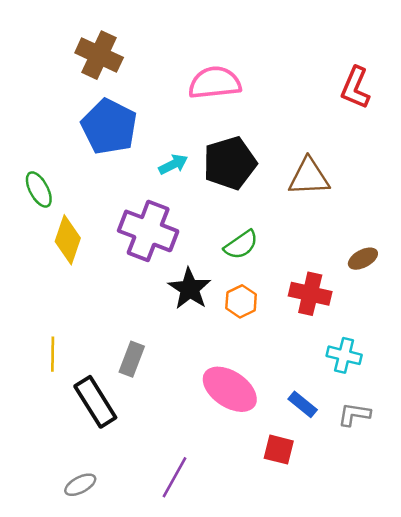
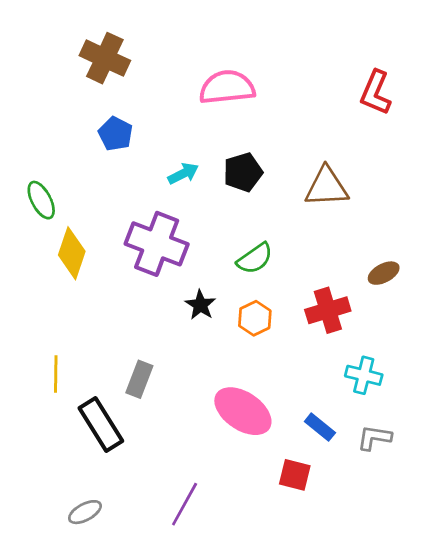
blue pentagon: (109, 127) -> (115, 134), size x0.6
black pentagon: (230, 163) -> (243, 172), size x0.7
black star: (190, 289) -> (200, 305), size x0.7
red cross: (310, 294) -> (328, 310), turned -30

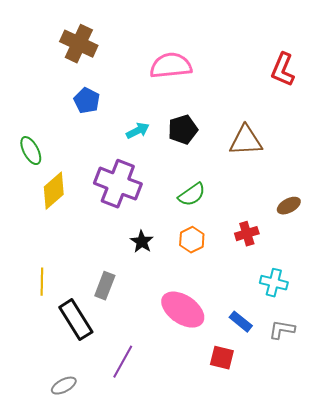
yellow diamond: (72, 253) -> (54, 191), turned 30
black star: (200, 305) -> (142, 242), moved
red cross: (328, 310) -> (247, 234), size x0.7
purple line: (185, 504) -> (123, 362), moved

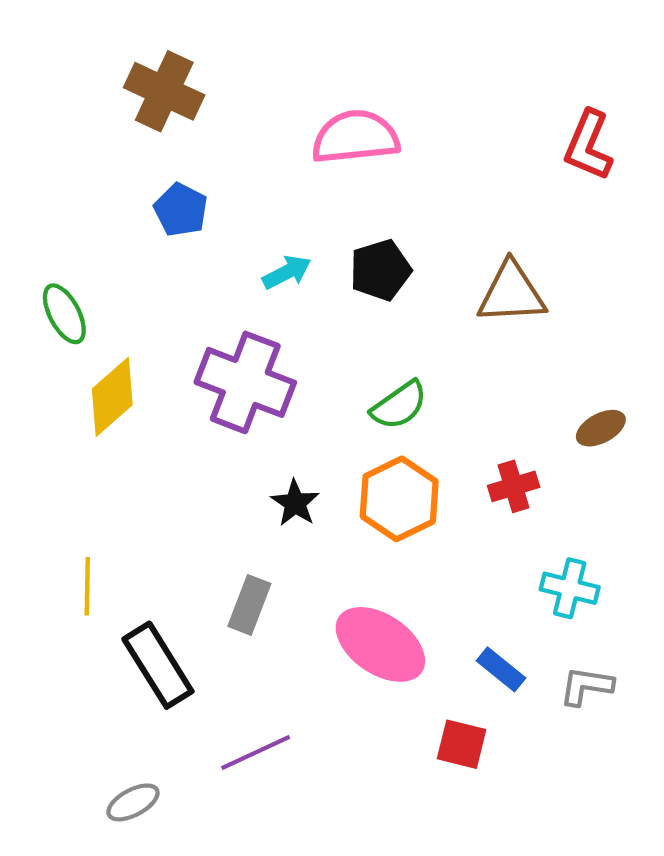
orange hexagon: (192, 240) -> (399, 499), size x1.5
gray rectangle: (105, 286) -> (249, 605), moved
purple line: (123, 362) -> (256, 753), turned 36

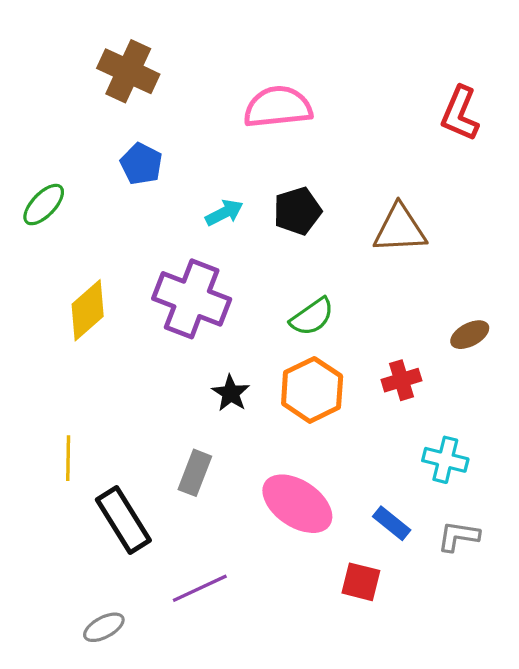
green ellipse: (64, 314) -> (44, 205), moved, turned 72

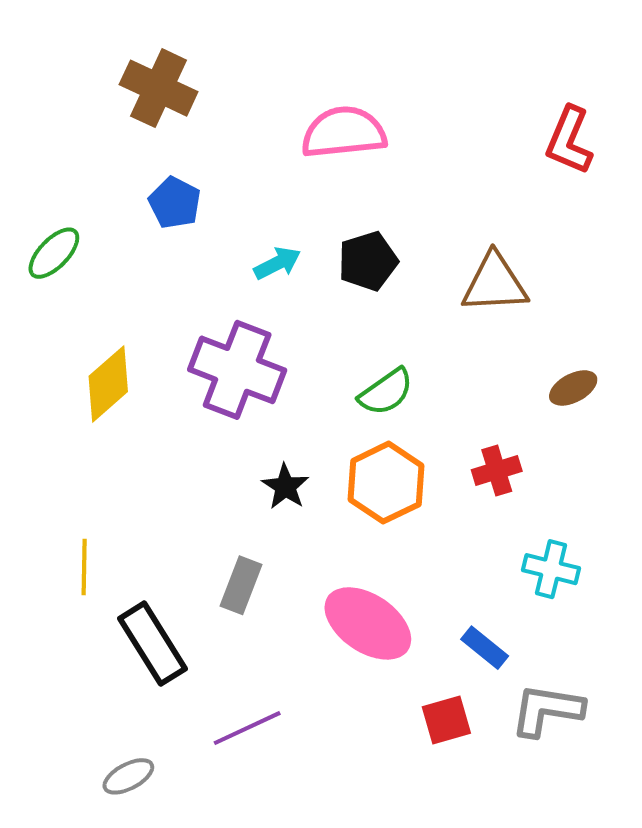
brown ellipse: (470, 335) -> (573, 388), moved
gray L-shape: (458, 536) -> (547, 710), moved, size x1.4
red square: (361, 582) -> (446, 720), turned -30

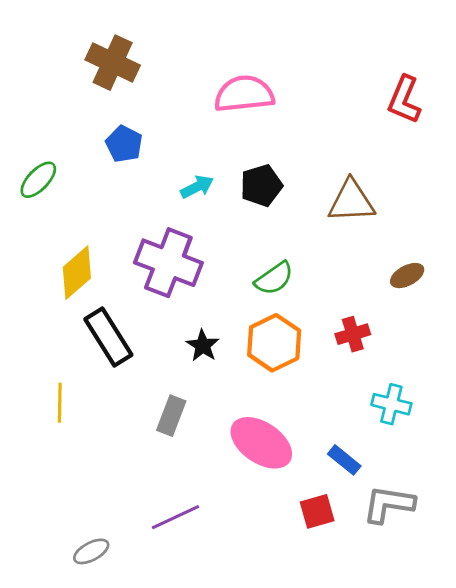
black rectangle: (153, 644) -> (108, 337), moved

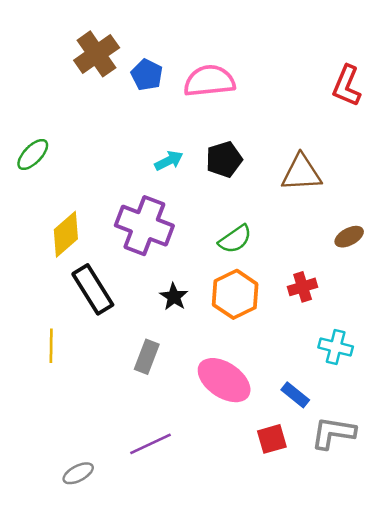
brown cross: (113, 63) -> (97, 54), turned 30
blue pentagon: (124, 144) -> (147, 75), moved

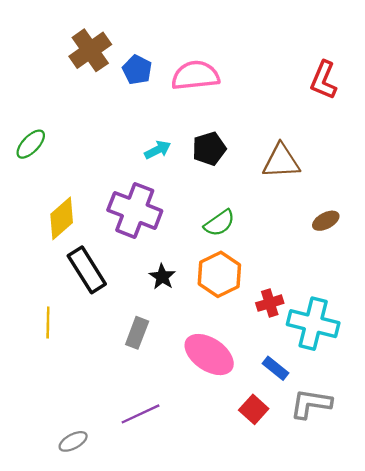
red cross: (303, 287) -> (270, 303), moved
cyan cross: (336, 347) -> (313, 324), size x1.6
red square: (272, 439) -> (254, 409), turned -32

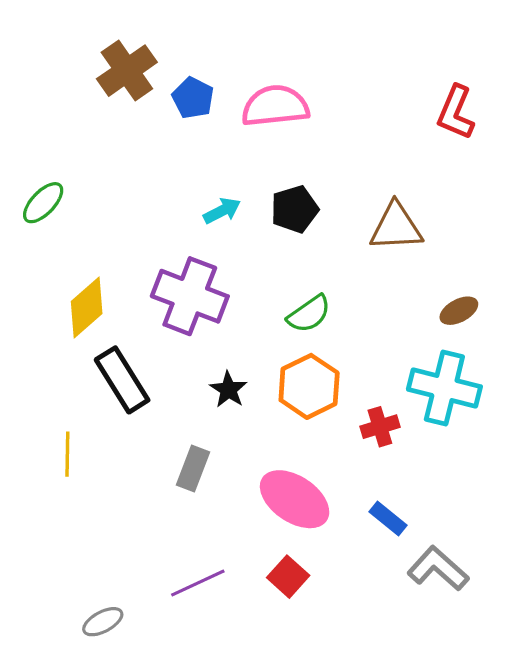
cyan cross: (313, 324) -> (444, 388), moved
gray L-shape: (311, 404) -> (438, 569), turned 33
red square: (254, 409) -> (288, 577), moved

